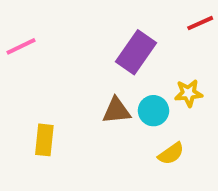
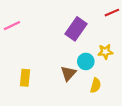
brown triangle: (116, 111) -> (68, 73), moved, turned -42
yellow semicircle: (171, 154) -> (96, 85), turned -40

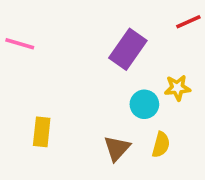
pink line: (12, 26) -> (20, 44), turned 42
brown triangle: (68, 73) -> (117, 148), moved

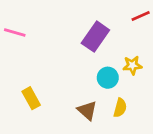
yellow rectangle: (42, 132) -> (31, 98), turned -35
brown triangle: (117, 148) -> (87, 111), turned -30

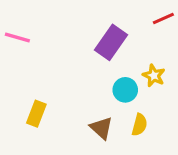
yellow star: (132, 65) -> (154, 76), turned 30
yellow rectangle: (31, 98) -> (36, 114), turned 50

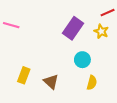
yellow star: (154, 76) -> (101, 31), moved
brown triangle: (101, 128) -> (51, 82), moved

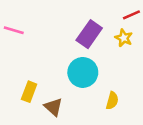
cyan circle: (82, 60) -> (83, 72), moved, size x1.5
brown triangle: (51, 82) -> (53, 107), moved

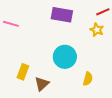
purple rectangle: (89, 34) -> (62, 15), moved, turned 65
brown triangle: (53, 107) -> (42, 84), turned 35

